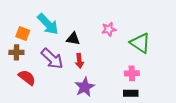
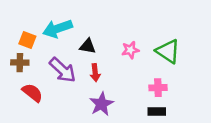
cyan arrow: (48, 24) -> (58, 29), turned 115
pink star: (109, 29) -> (130, 50), moved

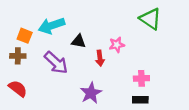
green triangle: (168, 51) -> (150, 19), moved
red arrow: (95, 73) -> (100, 58), moved
red semicircle: (32, 93) -> (18, 89), moved

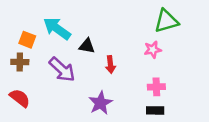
green triangle: (150, 19) -> (166, 21), turned -50
cyan arrow: (52, 26) -> (57, 29), turned 55
pink star: (117, 45) -> (153, 50), moved

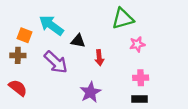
green triangle: (166, 21) -> (123, 19), moved

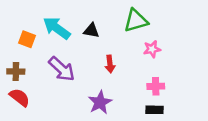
black triangle: (78, 41) -> (91, 31), moved
brown cross: (18, 55) -> (16, 71), moved

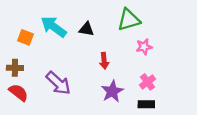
purple arrow: (62, 69) -> (58, 83), moved
pink cross: (156, 86) -> (148, 82), turned -35
purple star: (100, 102) -> (112, 91), moved

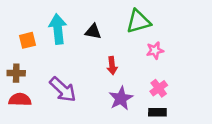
cyan arrow: (54, 27) -> (58, 29), turned 48
orange square: (26, 37) -> (28, 40), turned -35
red semicircle: (18, 92) -> (20, 100), turned -36

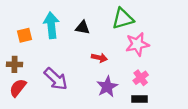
pink star: (155, 50) -> (137, 44), size x1.5
red arrow: (112, 66) -> (99, 58), turned -72
red semicircle: (20, 100) -> (18, 88), turned -54

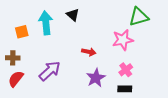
green triangle: (123, 19) -> (139, 17), moved
black triangle: (83, 28) -> (73, 15), moved, turned 32
purple arrow: (56, 79) -> (50, 71), turned -85

